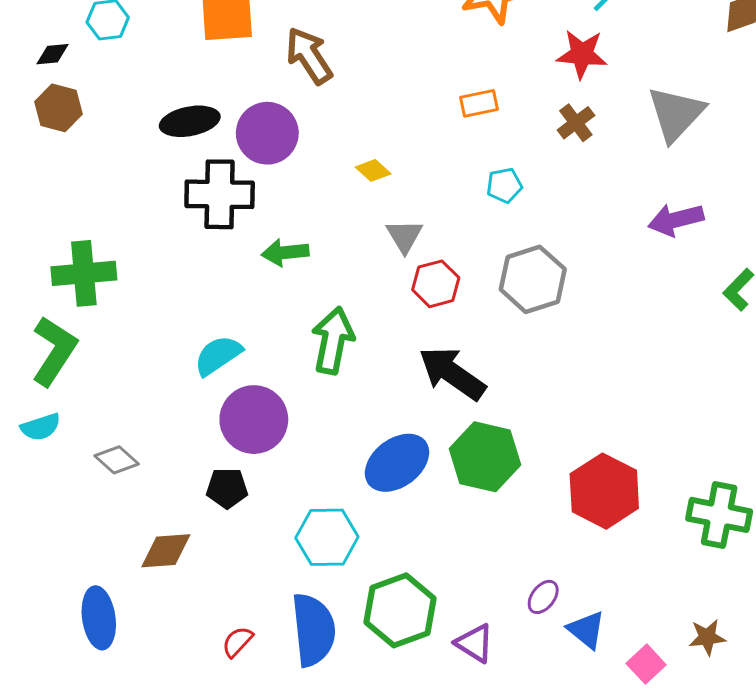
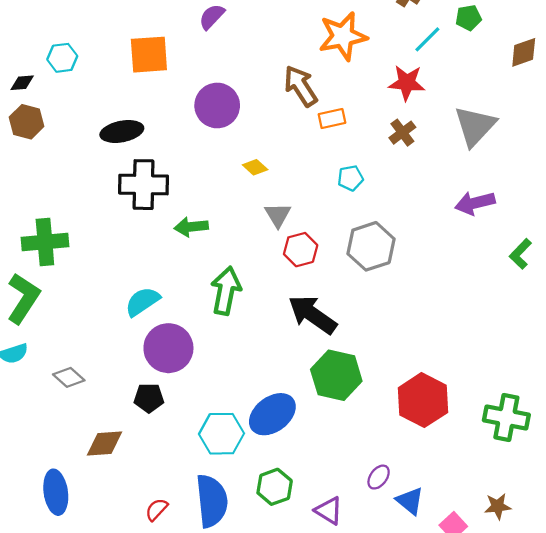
brown arrow: (309, 56) -> (301, 86), moved
purple circle: (267, 133) -> (217, 105), moved
blue ellipse: (397, 463) -> (272, 414), moved
green hexagon: (400, 610) -> (275, 487), size x0.7

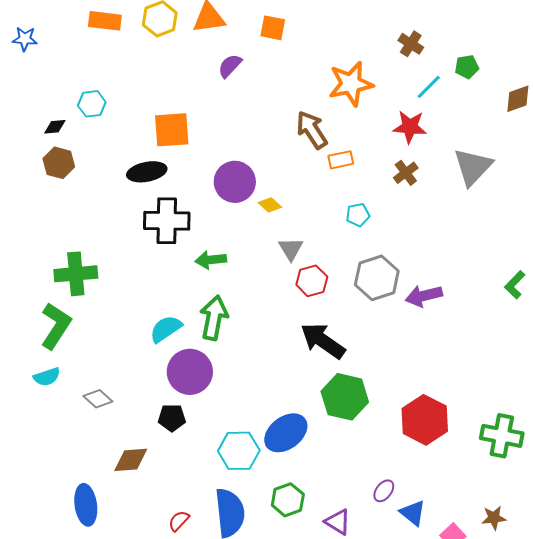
orange square: (149, 55) -> (172, 130), moved
purple circle: (217, 105) -> (235, 182), moved
purple arrow: (475, 203) -> (424, 296), moved
green arrow: (226, 291) -> (214, 318), moved

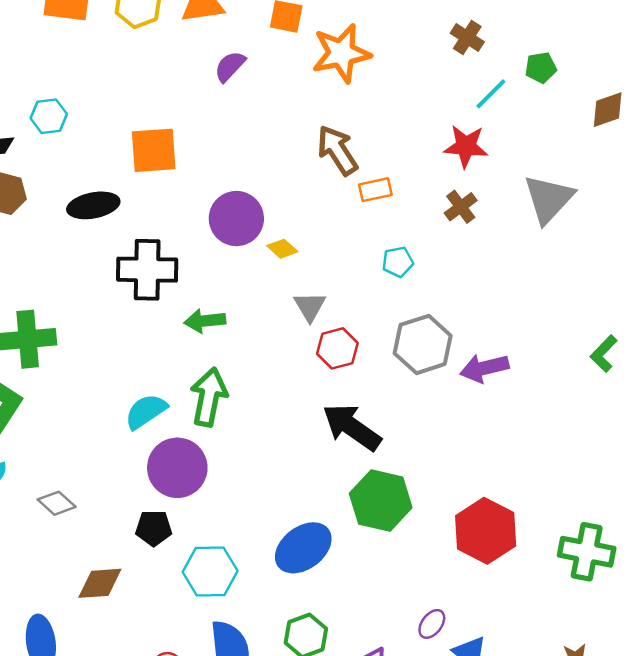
orange star: (351, 84) -> (341, 53), moved
black ellipse: (147, 172) -> (93, 205), moved
cyan hexagon: (239, 451) -> (210, 571), moved

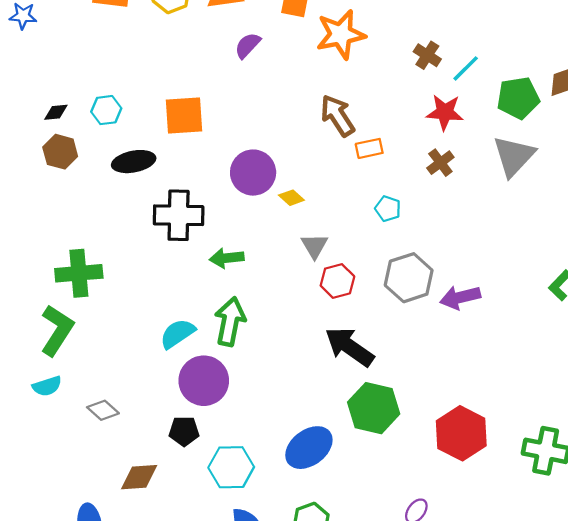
brown cross: (467, 37) -> (427, 55), moved
green pentagon: (541, 68) -> (518, 98), moved, size x1.6
cyan hexagon: (49, 116) -> (106, 110), moved
cyan pentagon: (398, 262) -> (388, 209), turned 30

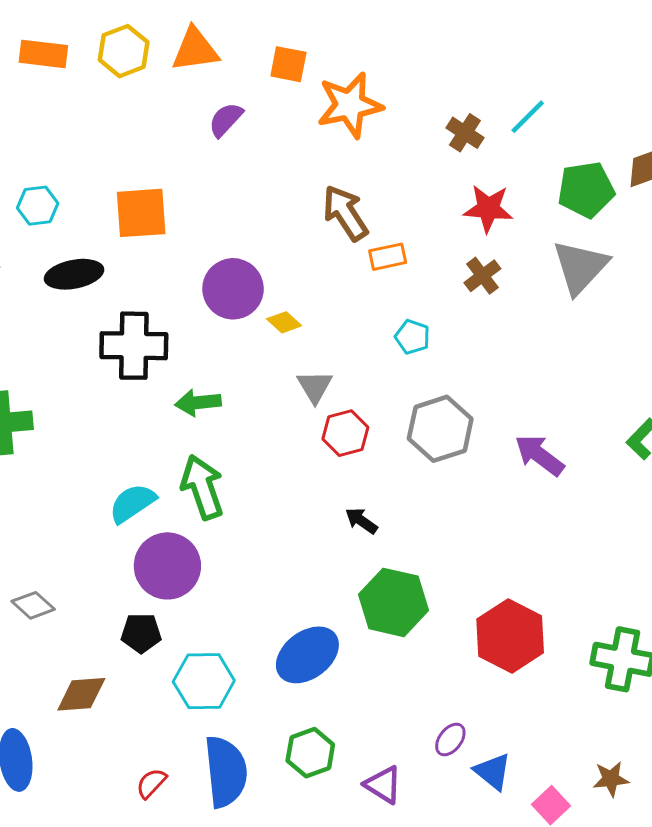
cyan line: (466, 68) -> (528, 117), moved
purple arrow: (460, 297) -> (539, 455), moved, turned 51
green arrow: (230, 322) -> (202, 487), turned -30
black arrow: (349, 347) -> (361, 521), size x0.5

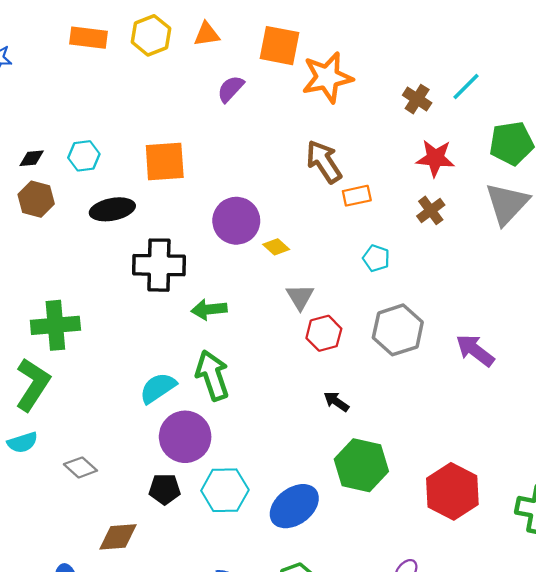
orange triangle: (195, 50) -> (207, 34), size x0.7
orange square: (288, 64) -> (279, 46), size x1.4
cyan hexagon: (204, 681) -> (225, 490), moved

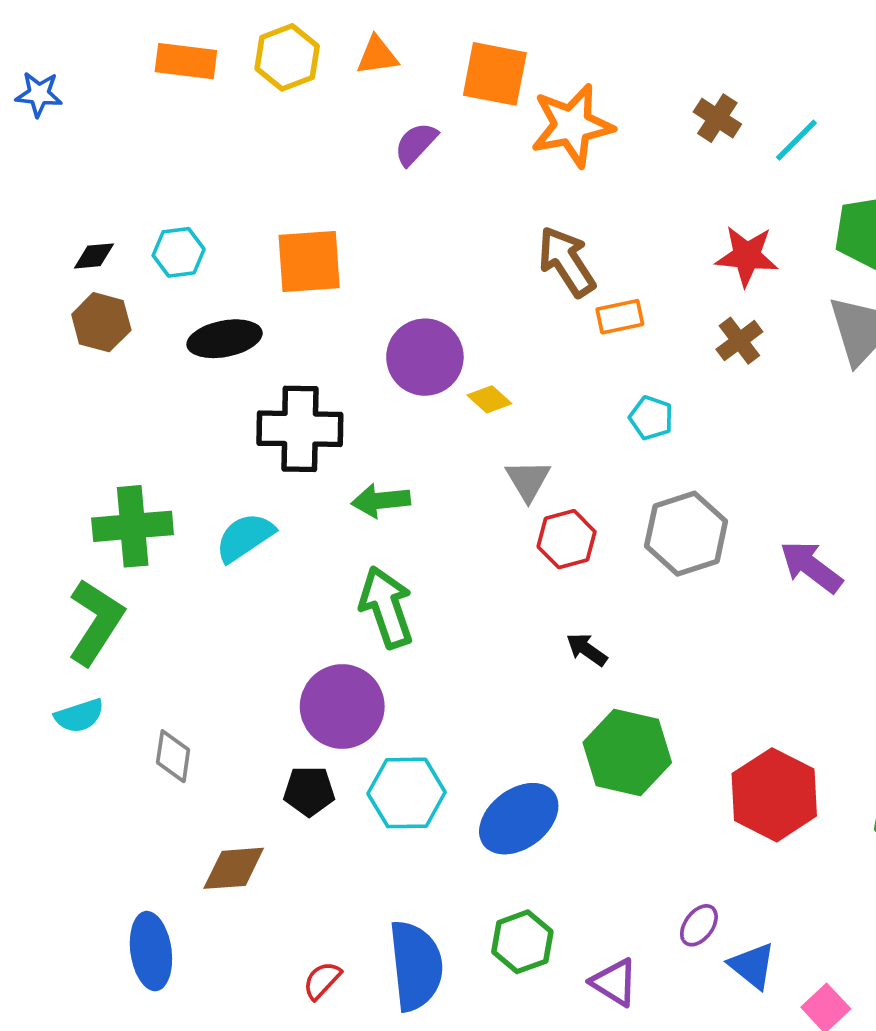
brown cross: (417, 99) -> (717, 118), moved
cyan semicircle: (158, 388) -> (245, 537), moved
gray diamond: (80, 467) -> (173, 756), turned 56

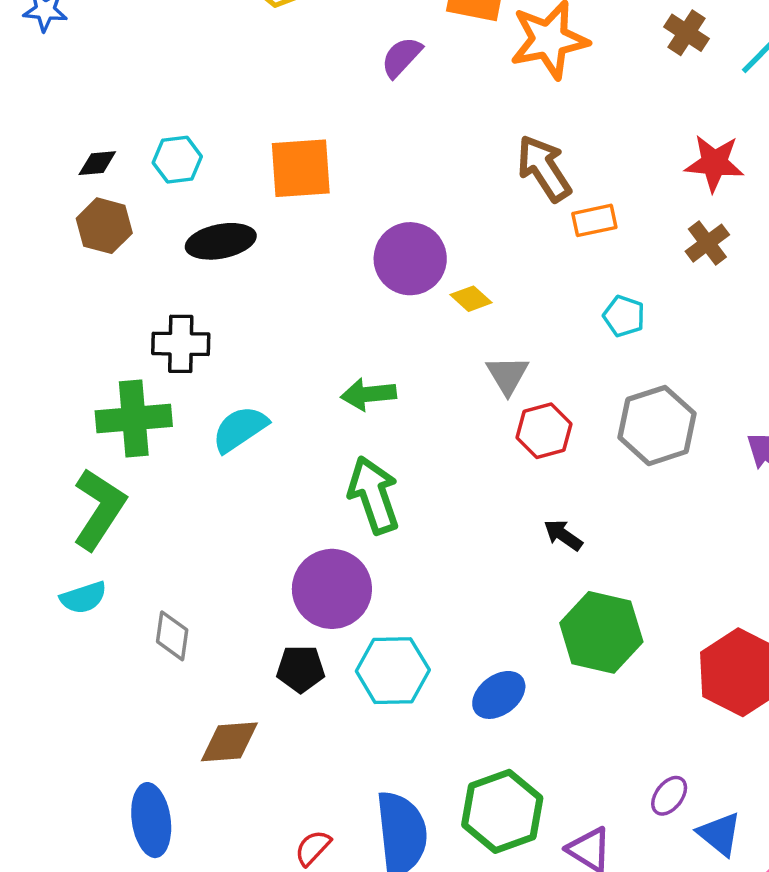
black cross: (300, 429) -> (181, 344), moved, size x0.7
blue ellipse: (519, 819) -> (499, 695), size x0.7
green hexagon: (522, 942) -> (502, 811), size x1.4

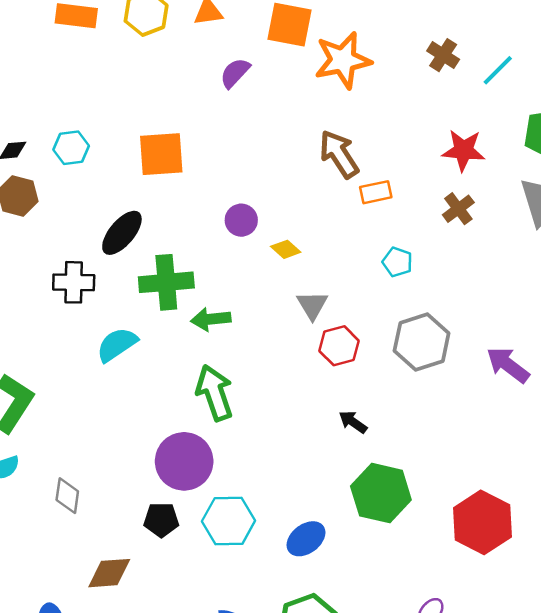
black ellipse: (221, 241) -> (122, 233), moved, turned -39
purple circle: (410, 259) -> (241, 220), size x0.6
green cross: (134, 419) -> (166, 282), moved

